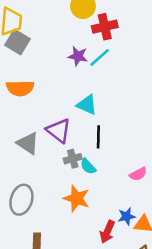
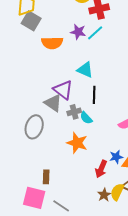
orange semicircle: (20, 88) -> (52, 43), moved
gray triangle: (28, 143) -> (53, 103), moved
gray ellipse: (21, 200) -> (34, 127), moved

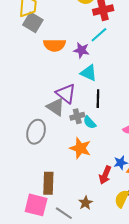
purple star: (78, 32) -> (81, 50), moved
brown rectangle: (46, 177) -> (48, 183), size x1.5
brown star: (104, 195) -> (86, 203), moved

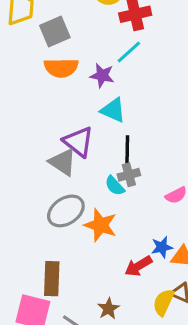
gray square: (33, 22) -> (55, 32), moved, turned 36
gray cross: (77, 116) -> (129, 175), moved
gray ellipse: (36, 132) -> (66, 211), moved, turned 40
red arrow: (105, 175) -> (138, 266), turned 36

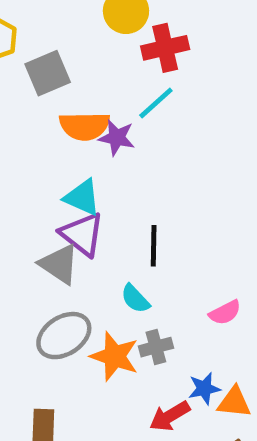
orange semicircle: (61, 68) -> (85, 126), moved
cyan triangle: (113, 110) -> (82, 197), moved
gray cross: (129, 175) -> (156, 347), moved

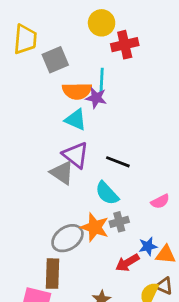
cyan line: (156, 103) -> (102, 80), moved, turned -45
cyan triangle: (82, 197) -> (76, 120), moved
black line: (154, 246) -> (118, 162), turned -70
cyan semicircle: (135, 299) -> (107, 193), size x1.4
gray ellipse: (64, 336) -> (67, 238), moved

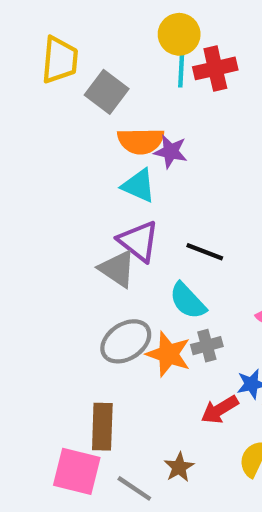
gray square: (55, 60) -> (107, 92), turned -30
cyan line: (102, 80) -> (181, 68), moved
gray ellipse: (67, 238) -> (126, 341), moved

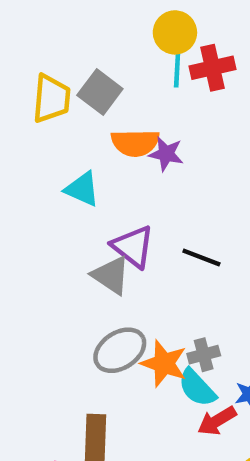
yellow trapezoid: (60, 60) -> (51, 99), moved
cyan triangle: (139, 186) -> (82, 189), moved
cyan semicircle: (188, 301) -> (197, 388), moved

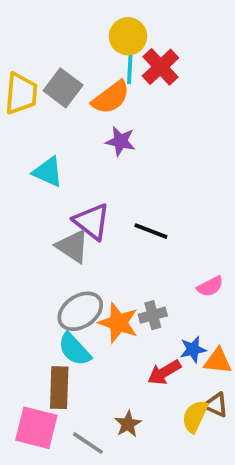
red cross: (212, 68) -> (160, 67), turned -30
orange semicircle: (135, 143) -> (111, 97), moved, turned -36
cyan semicircle: (197, 388) -> (75, 349), moved

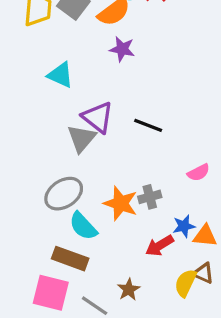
gray triangle: (73, 246) -> (82, 138), turned 36
gray ellipse: (80, 311) -> (64, 194), moved
brown rectangle: (59, 388) -> (70, 259), turned -72

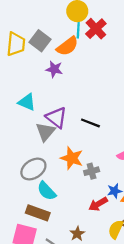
purple star: (122, 49) -> (54, 69), moved
cyan triangle: (60, 75) -> (27, 102), moved
orange star: (121, 203) -> (72, 158), moved

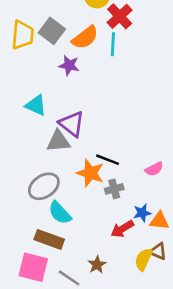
cyan line: (78, 29) -> (113, 44), moved
black line: (90, 123) -> (108, 160), moved
gray triangle: (45, 132) -> (58, 141), turned 45

